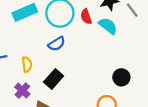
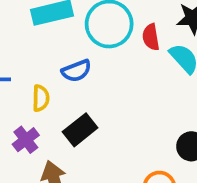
blue semicircle: (57, 44) -> (76, 71), moved

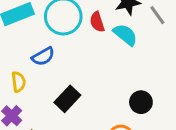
black rectangle: (80, 130) -> (67, 99), moved

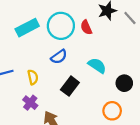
cyan semicircle: (125, 35) -> (97, 65), moved
blue semicircle: (43, 56) -> (59, 57), moved

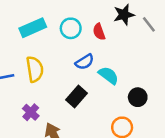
cyan circle: (61, 26) -> (71, 28), size x0.7
blue semicircle: (59, 57) -> (85, 62), moved
yellow semicircle: (33, 77) -> (35, 69), moved, size x1.5

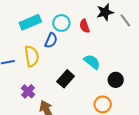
blue semicircle: (85, 62) -> (51, 40), moved, turned -35

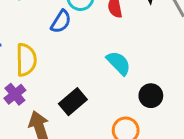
yellow semicircle: (32, 56) -> (26, 60), moved
black rectangle: (66, 79) -> (73, 102), moved

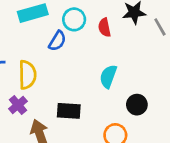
cyan semicircle: (119, 63) -> (108, 76), turned -115
black rectangle: (73, 102) -> (69, 111), turned 45

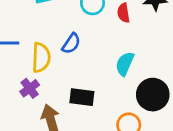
blue semicircle: (57, 41) -> (71, 43), moved
black circle: (137, 105) -> (153, 95), size x1.5

